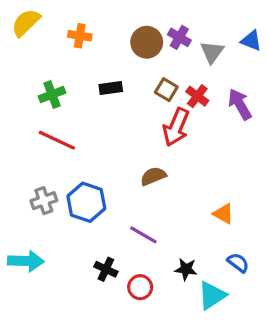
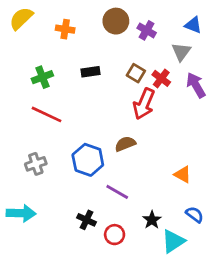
blue triangle: (251, 41) -> (193, 25), moved
brown circle: (147, 42) -> (116, 21), moved
gray triangle: (212, 52) -> (181, 52), moved
blue hexagon: (86, 202) -> (88, 160), moved
black star: (186, 269) -> (152, 220), turned 30

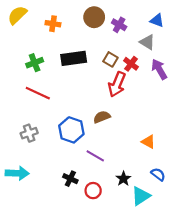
gray triangle: (181, 52) -> (147, 42), turned -35
black rectangle: (91, 72) -> (74, 58), size x1.6

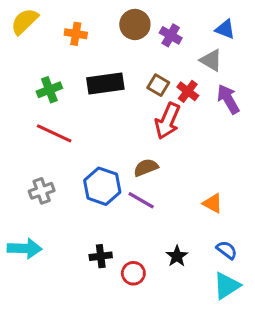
purple line: (95, 156) -> (141, 200), moved
black cross: (70, 179) -> (101, 256), turned -32
cyan triangle: (141, 196) -> (227, 286), moved

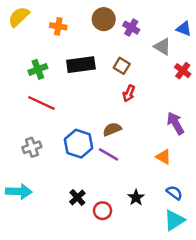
blue triangle: (225, 29) -> (184, 29), moved
red cross: (188, 91) -> (183, 71), moved
purple arrow: (228, 99) -> (176, 123), moved
red arrow: (168, 121) -> (129, 93), size x0.6
black cross: (101, 256) -> (77, 197), turned -35

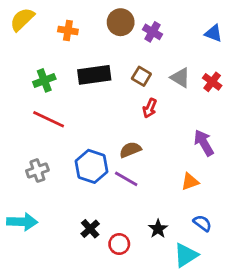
gray triangle: (162, 47) -> (180, 78), moved
orange triangle: (164, 157) -> (190, 182), turned -49
cyan triangle: (174, 220) -> (186, 255), moved

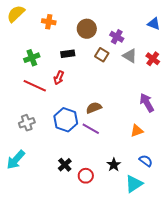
brown circle: (121, 22) -> (87, 29), moved
purple cross: (153, 32) -> (117, 37), moved
black rectangle: (94, 75) -> (68, 54), size x0.6
red arrow: (150, 108) -> (59, 78), moved
cyan arrow: (22, 222) -> (16, 160), turned 130

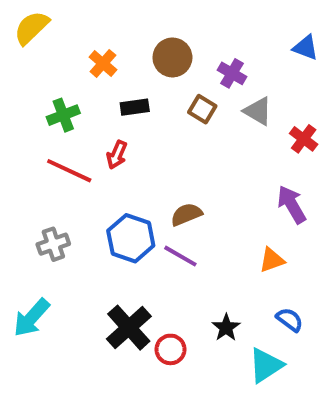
orange cross: (49, 22) -> (103, 63), moved, turned 32
red cross: (153, 59) -> (304, 139), moved
black cross: (65, 165) -> (129, 328), size x1.6

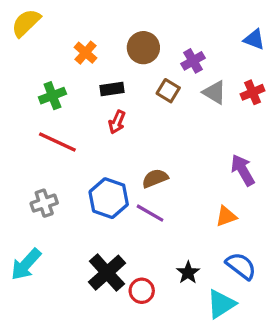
purple cross: (232, 73) -> (193, 61), turned 30
red cross: (304, 139) -> (253, 92), moved, turned 30
red arrow: (117, 155) -> (117, 122), moved
blue semicircle: (290, 320) -> (241, 266), size x1.4

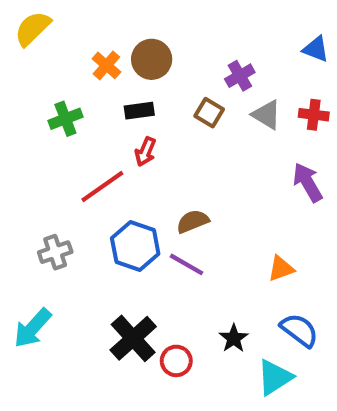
brown circle: (143, 48) -> (152, 59), moved
red cross: (253, 92) -> (314, 115), turned 30
red line: (57, 142) -> (102, 186), moved, turned -60
purple arrow: (243, 170) -> (308, 182), moved

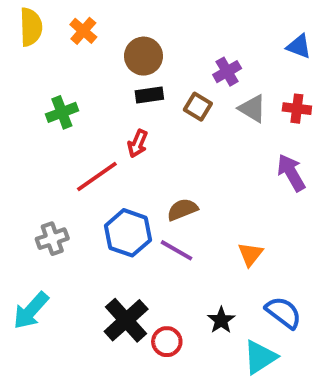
yellow semicircle: (33, 29) -> (31, 27), turned 132
orange cross: (106, 65) -> (83, 31), moved
black rectangle: (139, 111) -> (149, 95), moved
orange triangle: (281, 269) -> (250, 254), moved, turned -32

